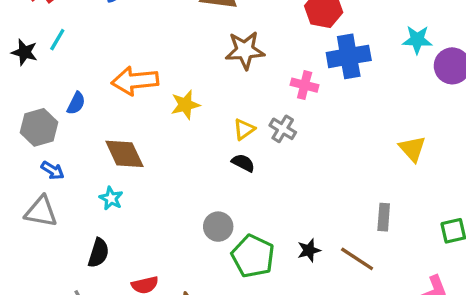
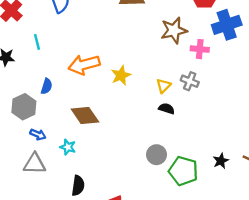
cyan line: (57, 40) -> (37, 42), moved, turned -35
brown star: (245, 50) -> (174, 30), moved
cyan star: (111, 198) -> (68, 147), moved

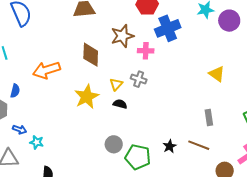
yellow star: (121, 75) -> (87, 97), moved, size x1.4
brown diamond: (85, 115) -> (91, 55), moved, turned 40
blue arrow: (38, 135) -> (20, 130), moved

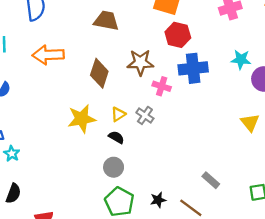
orange arrow: (46, 70) -> (48, 55), moved
yellow triangle: (217, 74) -> (250, 123), moved
gray rectangle: (209, 117) -> (211, 180), turned -56
gray circle: (114, 144) -> (114, 167), moved

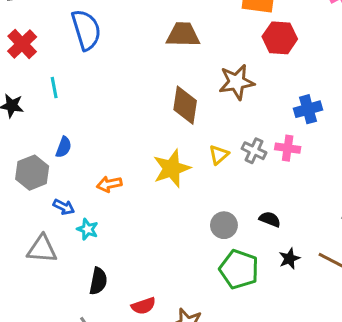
orange arrow: (48, 55) -> (109, 184), moved, size x0.6
blue cross: (193, 68) -> (308, 109), moved, size x0.7
pink cross: (162, 86) -> (288, 148), moved
black semicircle: (116, 137) -> (270, 219), moved

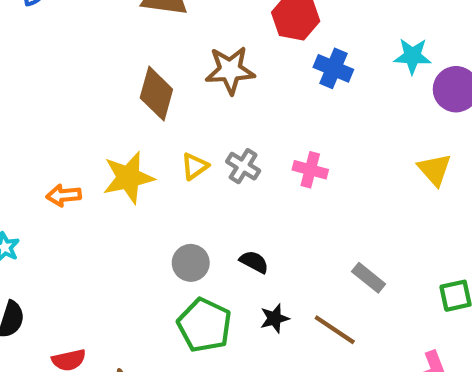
blue cross: (308, 109) -> (333, 68), moved, turned 32
pink cross: (288, 148) -> (310, 170), moved
orange arrow: (109, 184) -> (64, 195), moved

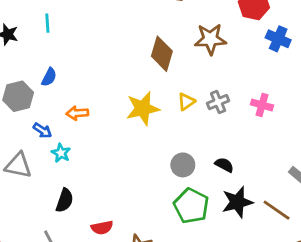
gray cross: (243, 166) -> (218, 102), turned 35
orange arrow: (64, 195) -> (77, 113), moved
black star: (275, 318) -> (237, 202), size x1.6

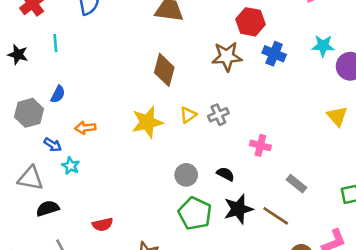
brown star: (210, 39) -> (227, 57), moved
pink cross: (262, 105) -> (260, 145), moved
black semicircle: (65, 200) -> (48, 208), moved, turned -125
red semicircle: (102, 228) -> (103, 224), moved

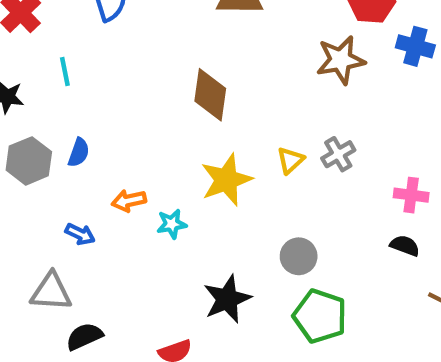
brown diamond: (164, 70) -> (210, 95), moved
gray hexagon: (29, 113) -> (29, 161), moved
cyan star: (71, 166) -> (172, 224), moved, turned -30
black semicircle: (225, 174) -> (405, 246), moved
black star: (238, 209) -> (227, 299), moved

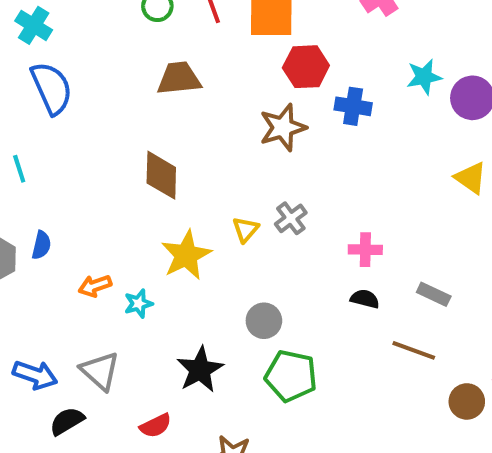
blue arrow: (80, 234) -> (35, 375), moved, size x1.5
gray triangle: (51, 292) -> (100, 371), moved, turned 45

